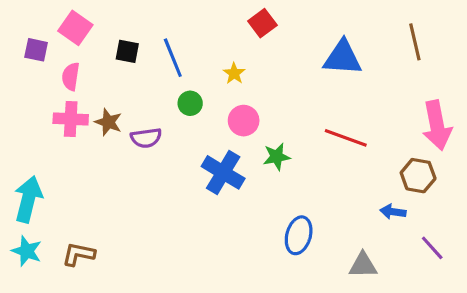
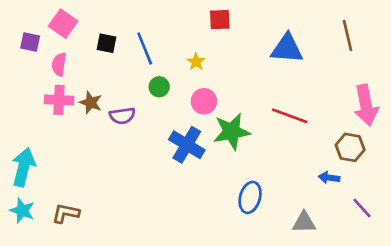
red square: (262, 23) -> (220, 20), turned 35
green star: (277, 157) -> (232, 132), size x1.6

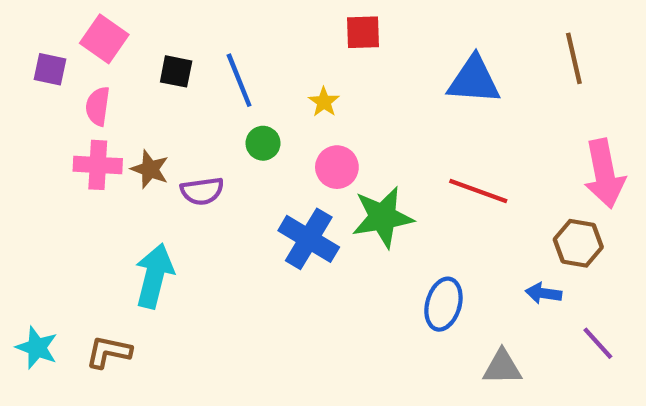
cyan arrow: (24, 167) -> (154, 276), moved
blue ellipse: (250, 197) -> (443, 304), moved

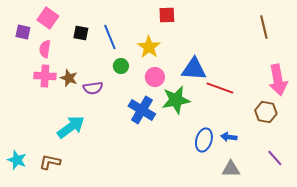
blue triangle: (474, 80) -> (194, 69), moved
yellow star: (324, 102) -> (149, 47), size x1.6
cyan arrow: (154, 276) -> (71, 127), turned 40
blue arrow: (544, 293) -> (229, 137), moved

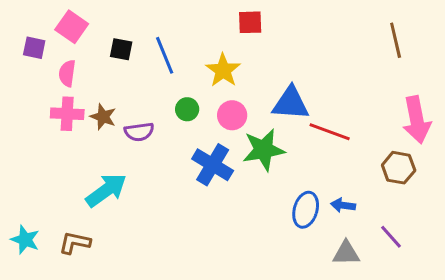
green circle: (121, 66) -> (187, 109), moved
purple line: (275, 158) -> (391, 237), moved

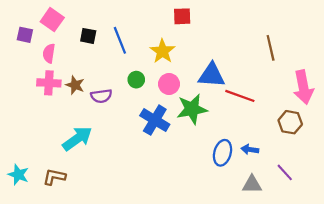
brown line: (396, 40) -> (271, 48), moved

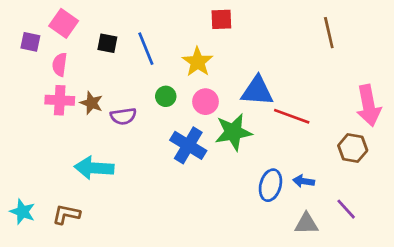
brown line: (271, 48) -> (329, 33), moved
cyan arrow: (77, 139) -> (94, 168), turned -140

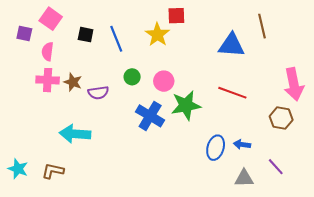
yellow star: (198, 62) -> (157, 35), moved
blue triangle: (257, 91) -> (231, 45), moved

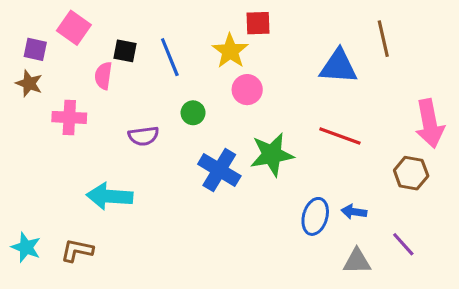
pink semicircle: (48, 51) -> (103, 76), moved
pink circle: (164, 81) -> (247, 90), moved
brown star: (73, 82) -> (29, 83), moved

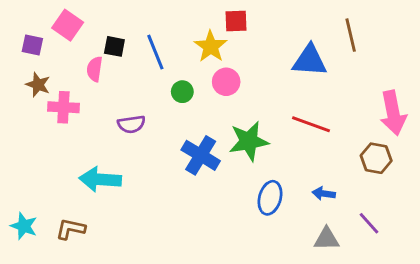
brown star: (29, 83) -> (38, 85), moved
green circle: (193, 113) -> (182, 92), moved
blue ellipse: (315, 216) -> (270, 198), moved

